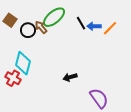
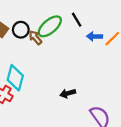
black line: (81, 23) -> (77, 20), moved
black circle: (28, 30) -> (21, 30), moved

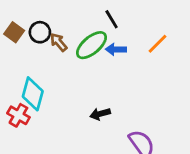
green ellipse: (50, 26) -> (92, 45), moved
blue arrow: (94, 36) -> (116, 49), moved

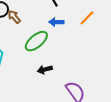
green ellipse: (92, 45) -> (36, 41), moved

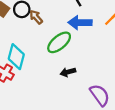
blue arrow: (56, 22) -> (80, 23), size x1.5

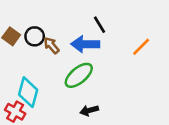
blue arrow: (80, 23) -> (85, 44), moved

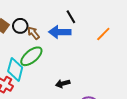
green ellipse: (79, 75) -> (31, 56), moved

